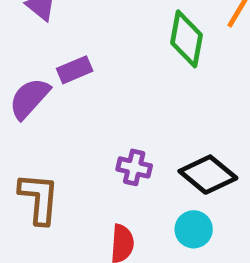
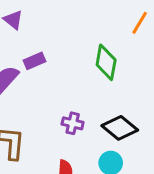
green diamond: (186, 39) -> (106, 62), moved

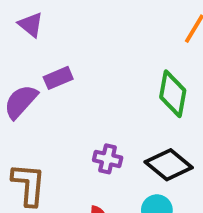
green diamond: (106, 62) -> (173, 94), moved

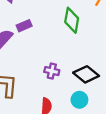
green diamond: (173, 94) -> (72, 20), moved

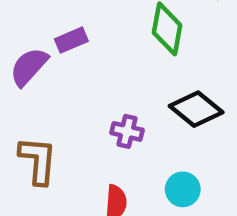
black diamond: (86, 74) -> (196, 109), moved

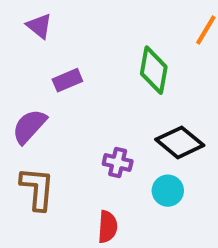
purple semicircle: (29, 67) -> (29, 126), moved
cyan circle: (183, 189) -> (168, 191), moved

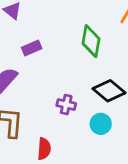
red semicircle: (108, 227) -> (44, 149), moved

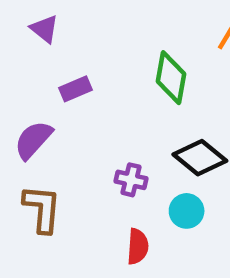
red semicircle: (44, 149) -> (138, 246), moved

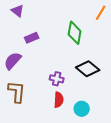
cyan circle: (187, 211) -> (82, 109), moved
red semicircle: (138, 246) -> (59, 100), moved

